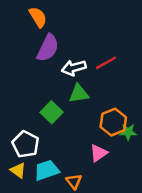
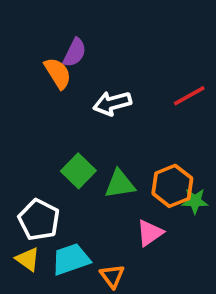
orange semicircle: (38, 17) -> (58, 73), moved
purple semicircle: (48, 48) -> (75, 53), moved, size x0.7
red line: (106, 63) -> (189, 96), moved
green triangle: (79, 94) -> (120, 184), moved

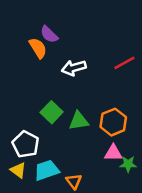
purple semicircle: (75, 53) -> (49, 34), turned 108
green star: (195, 201) -> (128, 164), moved
pink triangle: (150, 233) -> (113, 153), moved, turned 36

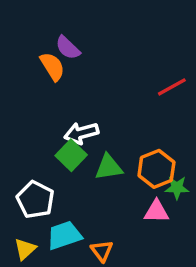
white arrow: (74, 68) -> (81, 133), moved
green star: (128, 164) -> (177, 188), moved
yellow triangle: (18, 170) -> (25, 249), moved, turned 42

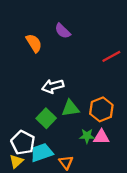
purple semicircle: (68, 48) -> (63, 31), moved
green square: (71, 155) -> (46, 118), moved
green star: (177, 188) -> (87, 136), moved
white pentagon: (35, 200) -> (23, 143), moved

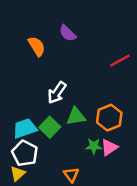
white arrow: (53, 86) -> (57, 93), turned -40
pink triangle: (101, 137) -> (109, 147), turned -35
cyan trapezoid: (42, 152) -> (25, 128), moved

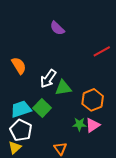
orange semicircle: (37, 46) -> (19, 66), moved
green triangle: (76, 116) -> (63, 88), moved

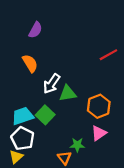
purple semicircle: (57, 28) -> (35, 30), moved, turned -105
orange semicircle: (19, 66) -> (30, 63), moved
green star: (79, 124) -> (77, 145), moved

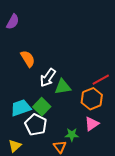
purple semicircle: (35, 30) -> (13, 22), moved
red line: (108, 55) -> (101, 80), moved
white pentagon: (23, 138) -> (36, 125), moved

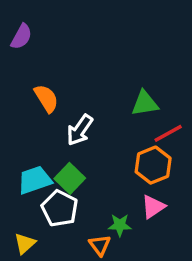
green triangle: (63, 87) -> (145, 103), moved

